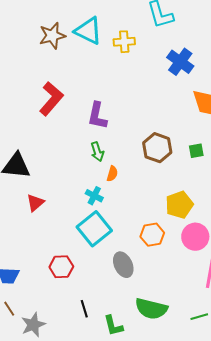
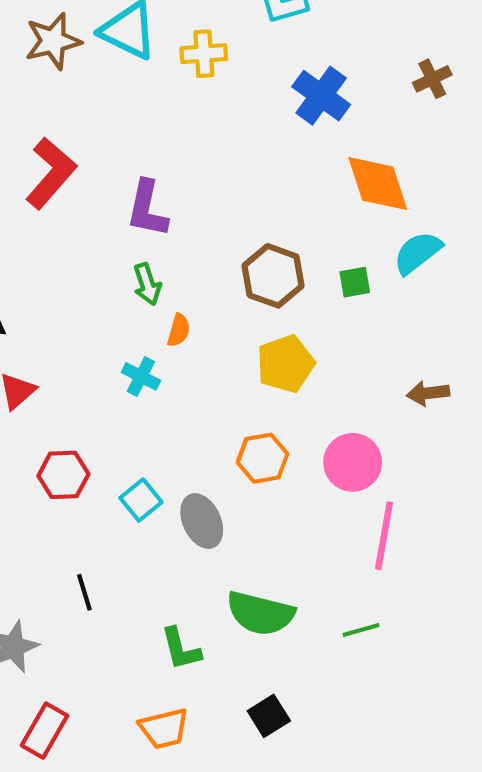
yellow pentagon: (179, 205) -> (286, 364), moved
cyan square: (94, 229) -> (141, 500), moved, size x0.6
red hexagon: (61, 267) -> (63, 475), moved
black line: (84, 309) -> (84, 592), moved

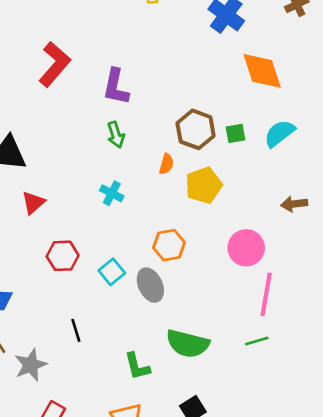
cyan semicircle: (418, 253) -> (279, 133), moved
green square: (355, 282) -> (236, 133), moved
orange semicircle: (179, 330) -> (166, 164), moved
orange hexagon: (263, 458) -> (169, 245), moved
green line: (361, 630) -> (257, 341), moved

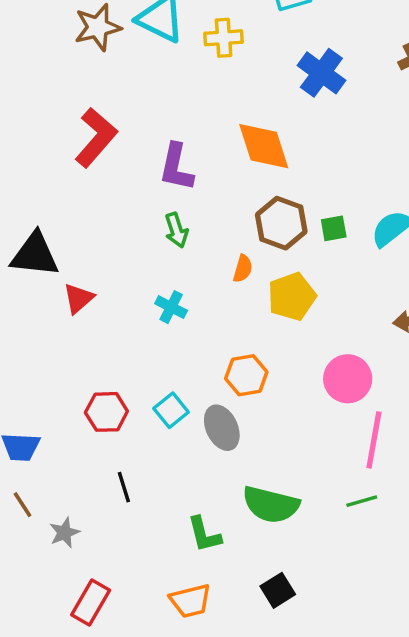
orange diamond: (262, 71) -> (264, 146), moved
red triangle: (33, 203) -> (78, 298), moved
red hexagon: (63, 256) -> (106, 412), moved
gray star: (31, 365) -> (64, 533), size x0.7

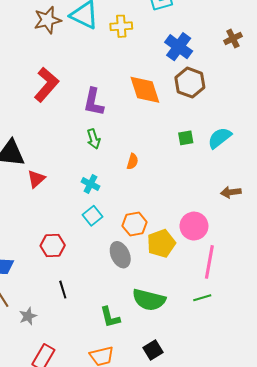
brown hexagon: (281, 223) -> (190, 83), moved
yellow pentagon: (292, 297) -> (161, 243), moved
cyan square: (171, 410) -> (93, 216), moved

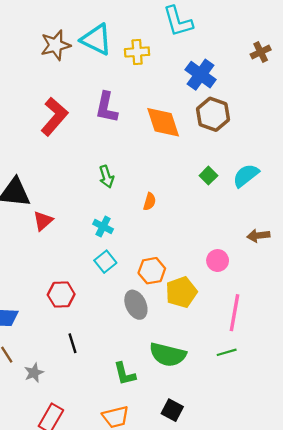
brown cross: (233, 39) -> (261, 52), moved
purple L-shape: (94, 102) -> (106, 107), moved
green square: (186, 138) -> (208, 176), turned -35
pink circle: (194, 226) -> (218, 261), moved, size x0.7
black square: (153, 350) -> (172, 410), turned -30

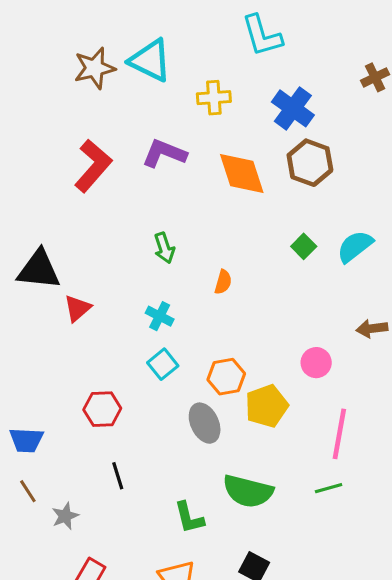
yellow cross: (137, 52) -> (214, 98), moved
purple L-shape: (106, 107) -> (164, 153), turned 100

